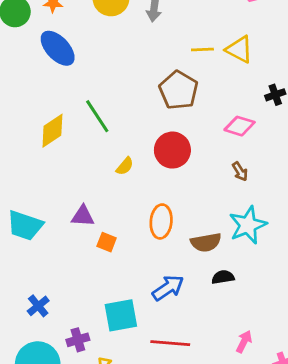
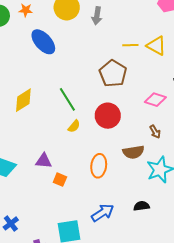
blue ellipse: (58, 48) -> (43, 42), moved
green line: (97, 116) -> (67, 99), moved
brown semicircle: (206, 242) -> (133, 152), moved

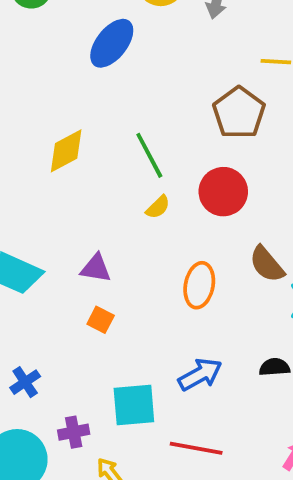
blue ellipse: (43, 42) -> (112, 43), turned 76
brown semicircle: (133, 152) -> (267, 264), turned 55
orange square: (60, 180) -> (101, 320), moved

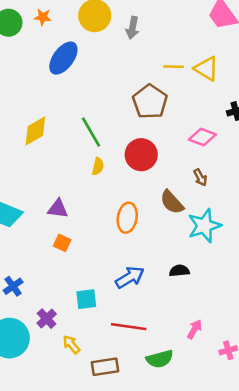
yellow semicircle: (158, 207) -> (98, 166), turned -30
cyan square: (134, 405) -> (86, 299), size x0.7
purple cross: (74, 432) -> (47, 319), turned -30

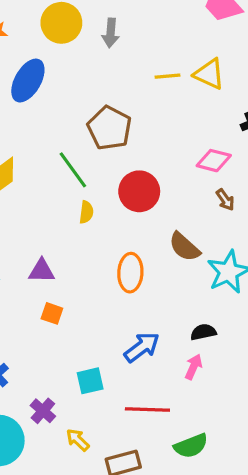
brown pentagon: (150, 102) -> (109, 128), moved
brown arrow: (200, 177) -> (225, 200), moved
pink arrow: (195, 329) -> (194, 367), moved

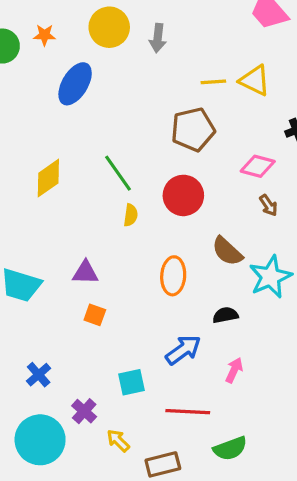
brown pentagon: (109, 128) -> (193, 129), moved, turned 30
black semicircle: (203, 332) -> (225, 315), moved

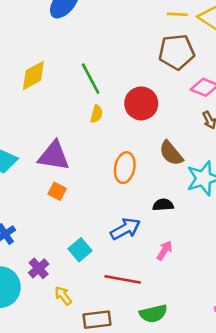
brown pentagon: (193, 129) -> (177, 52), moved
purple triangle: (85, 273) -> (54, 156), size x1.5
cyan square: (131, 382) -> (80, 250), turned -35

